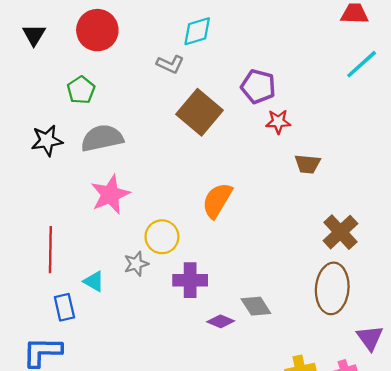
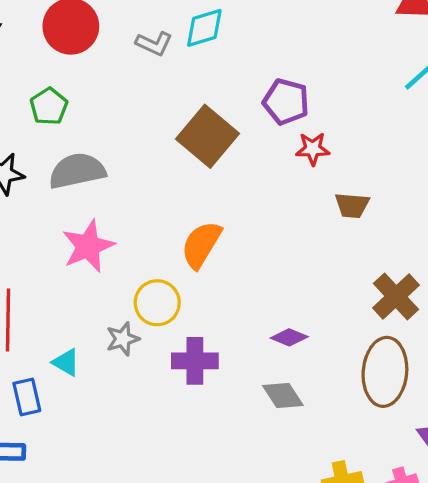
gray L-shape: (170, 64) -> (154, 44), moved
orange semicircle: (217, 200) -> (201, 245), moved
purple diamond: (221, 321) -> (289, 337), moved

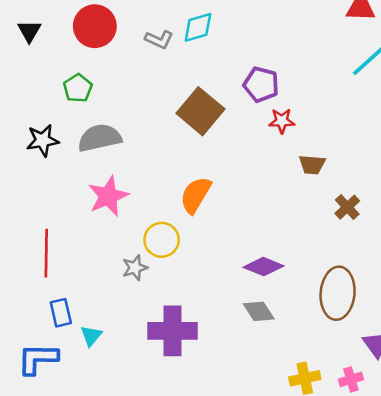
brown cross: (396, 296) -> (347, 207), moved, size x0.7
purple diamond: (289, 337) -> (264, 267), size x1.4
purple cross: (195, 361) -> (172, 331), moved, size x1.4
cyan triangle: (66, 362) -> (91, 336), moved, turned 40

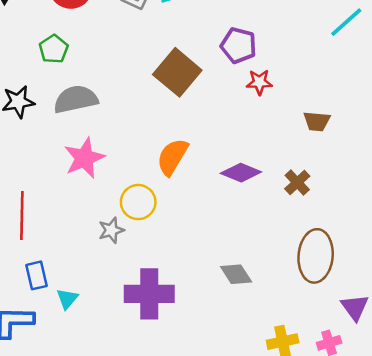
brown trapezoid: (312, 165) -> (317, 121), moved
brown cross: (347, 207) -> (297, 182), moved
purple diamond: (264, 267) -> (241, 173), moved

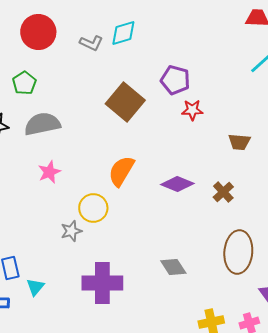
pink star: (84, 158) -> (49, 172), size x0.7

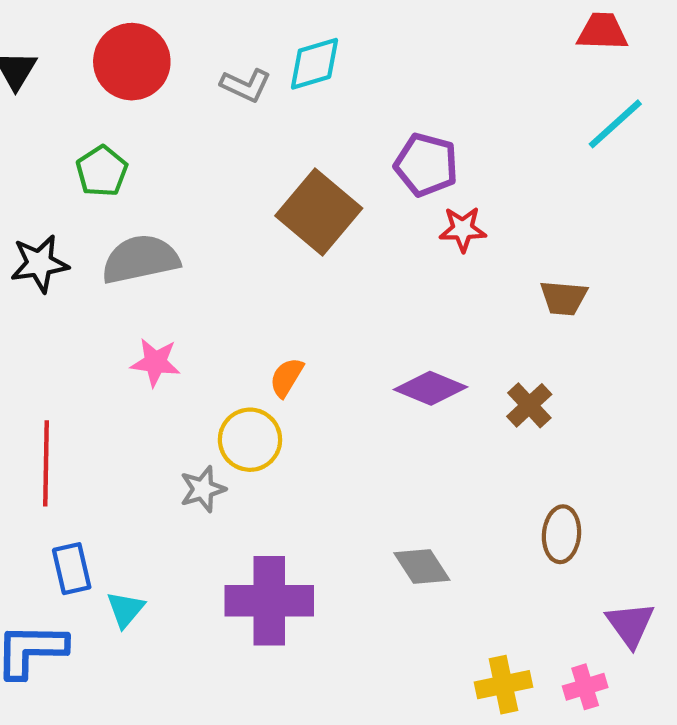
orange semicircle: (121, 171) -> (287, 377), moved, size x0.6
pink star: (49, 172) -> (155, 362), turned 30
brown ellipse: (238, 252) -> (561, 534), size x0.6

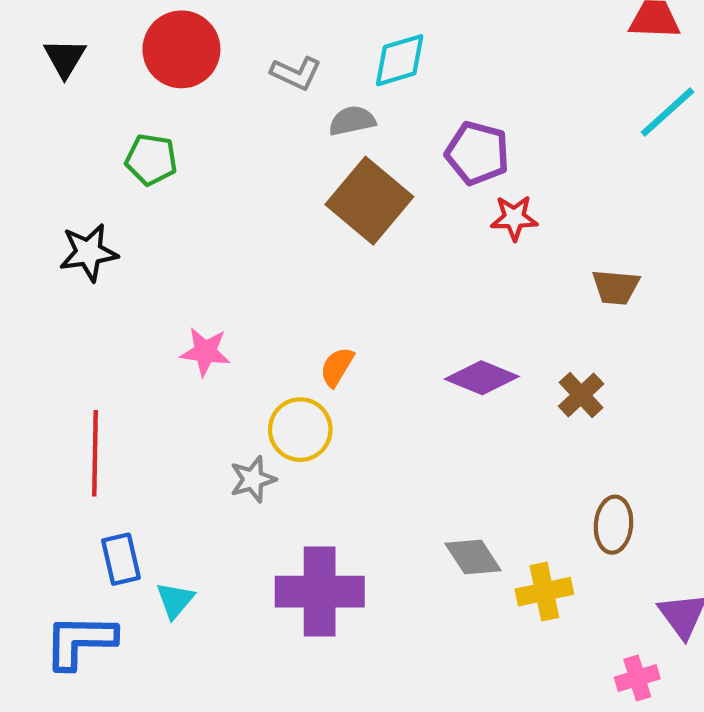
cyan diamond: (314, 64) -> (400, 60), moved
green pentagon: (102, 171) -> (151, 160), turned -30
gray semicircle: (140, 259) -> (352, 121), moved, size x0.6
yellow cross: (503, 685) -> (544, 592), moved

